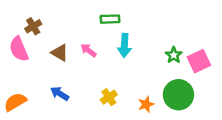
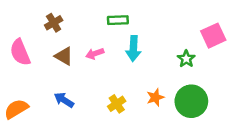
brown cross: (33, 26) -> (54, 23), moved
pink arrow: (88, 50) -> (95, 54), turned -56
pink square: (199, 61) -> (213, 36), moved
orange star: (146, 104) -> (155, 97), moved

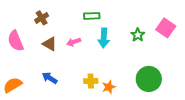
pink square: (213, 36) -> (166, 28), turned -30
green star: (186, 59) -> (138, 35), moved
orange star: (155, 97) -> (109, 87), moved
yellow cross: (117, 104) -> (91, 81), turned 32

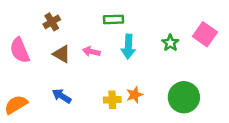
pink arrow: (74, 42) -> (91, 52), turned 32
orange star: (109, 87) -> (135, 95), moved

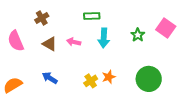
yellow cross: (112, 100) -> (91, 81), turned -32

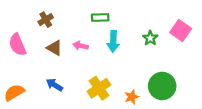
orange star: (109, 77) -> (132, 97), moved
yellow cross: (91, 81) -> (99, 88), size x1.5

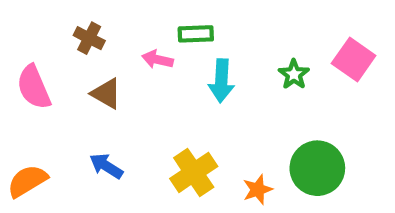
brown cross: (46, 20) -> (89, 38), turned -32
pink arrow: (81, 46) -> (157, 59), moved

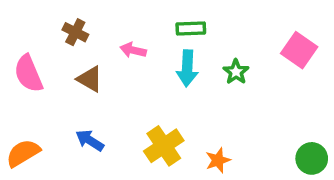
green rectangle: (196, 34) -> (191, 29), moved
green star: (294, 74) -> (236, 72), moved
green circle: (317, 168) -> (312, 158), moved, size x0.7

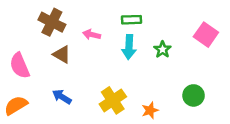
brown cross: (75, 32) -> (52, 22), size x1.5
pink semicircle: (28, 74) -> (20, 66), moved
green circle: (312, 158) -> (194, 95), moved

